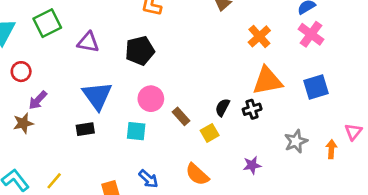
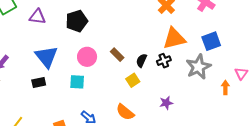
brown rectangle: (181, 116) -> (117, 55), moved
gray star: (296, 141) -> (198, 67), moved, size x1.4

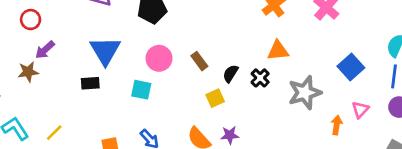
orange triangle: (174, 39) -> (278, 51), size x0.7
blue square: (211, 41) -> (351, 67), moved, turned -30
black cross: (164, 61) -> (260, 78), turned -32
purple star: (166, 103) -> (230, 135), moved

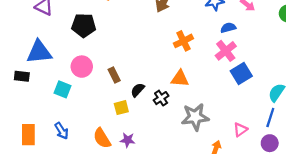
blue triangle: (105, 51) -> (39, 52), turned 44
blue square: (351, 67) -> (241, 74), moved
pink triangle: (360, 110) -> (240, 130), moved

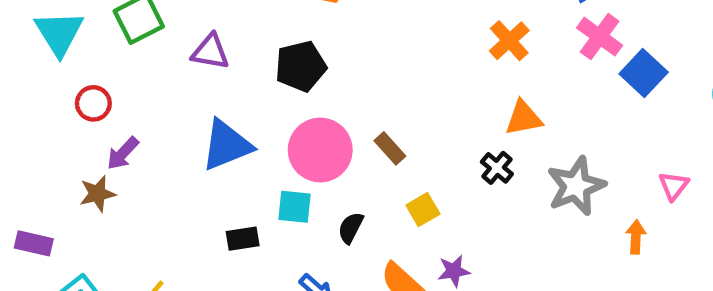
pink circle: (82, 67) -> (320, 150), size x1.4
black rectangle: (22, 76) -> (243, 239), moved
black semicircle: (138, 90) -> (351, 228), moved

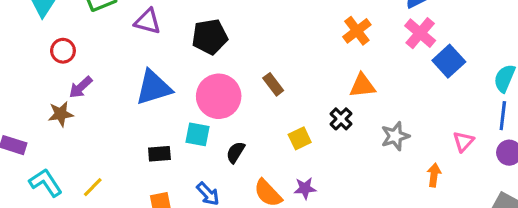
brown rectangle: (390, 148) -> (273, 84), moved
gray star: (576, 186) -> (395, 136), size x0.7
yellow square: (423, 210) -> (300, 138), moved

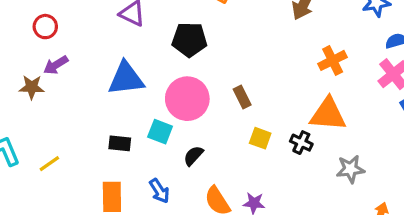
orange triangle: (362, 86) -> (328, 114), size x1.4
black cross: (341, 119) -> (301, 143), turned -30
yellow square: (300, 138) -> (260, 138), moved, turned 35

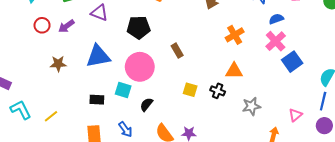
purple arrow: (56, 65) -> (66, 26), moved
brown star: (32, 87) -> (58, 64), moved
brown rectangle: (242, 97) -> (177, 51), moved
orange triangle: (328, 114) -> (234, 71), size x0.7

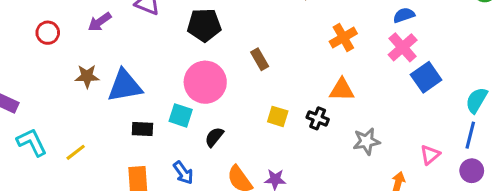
red circle: (42, 25) -> (48, 33), moved
blue triangle: (98, 56) -> (125, 86), moved

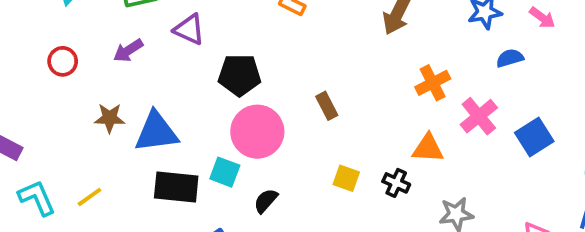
black pentagon: (204, 25) -> (240, 75), moved
pink cross: (403, 47) -> (479, 116), moved
black rectangle: (142, 129) -> (176, 187), size x1.6
yellow line: (76, 152) -> (89, 197), moved

